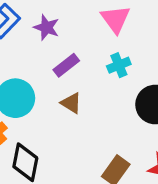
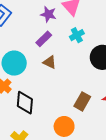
purple star: (46, 27) -> (48, 14), moved

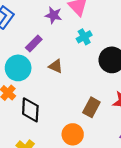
purple rectangle: (44, 39) -> (34, 44), moved

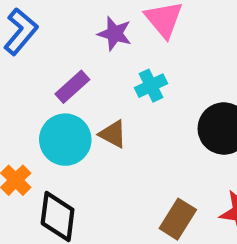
cyan cross: (84, 37) -> (151, 86), moved
cyan circle: (18, 68) -> (65, 140), moved

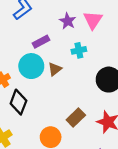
brown triangle: (113, 134) -> (55, 69), turned 40

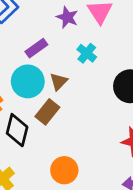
cyan cross: (79, 50) -> (87, 53), turned -32
brown rectangle: (76, 118) -> (47, 112), moved

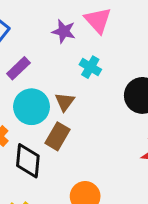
purple rectangle: (36, 48) -> (18, 68), moved

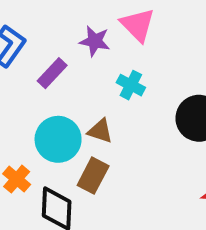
purple rectangle: (18, 68) -> (52, 73), moved
brown triangle: (65, 102) -> (100, 131), turned -45

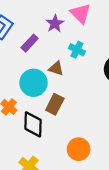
purple star: (95, 41) -> (55, 24), turned 30
brown triangle: (100, 131) -> (56, 68), moved

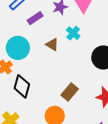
cyan circle: (34, 83) -> (18, 48), moved
brown rectangle: (55, 104) -> (70, 92), moved

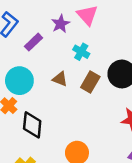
brown triangle: (52, 45) -> (60, 79), moved
brown rectangle: (70, 92) -> (90, 82), moved

